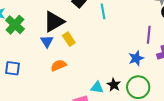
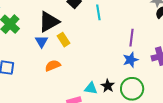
purple line: (149, 35) -> (132, 38), moved

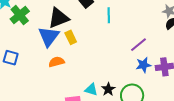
purple line: (132, 38) -> (138, 45), turned 36
blue triangle: (42, 41) -> (49, 36), size x1.6
blue star: (131, 60) -> (143, 65), moved

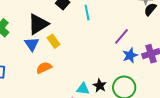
blue triangle: (49, 36) -> (32, 44), size x0.7

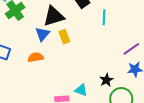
orange semicircle: (44, 68) -> (36, 57), moved
black star: (100, 86) -> (106, 80), moved

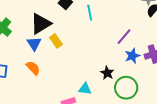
orange semicircle: (36, 57) -> (33, 68), turned 70

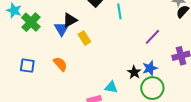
black triangle: (41, 24) -> (70, 20), size x0.7
blue triangle: (34, 44) -> (62, 29), moved
blue star: (132, 56) -> (150, 68), moved

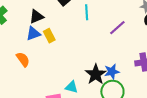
blue triangle: (62, 29) -> (33, 33), moved, turned 35
purple line: (152, 37) -> (117, 28), moved
black star: (134, 72) -> (96, 74), size x1.5

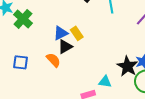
black triangle: (37, 17) -> (65, 47), moved

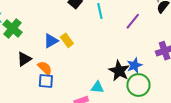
black triangle: (65, 47) -> (24, 59), moved
blue square: (20, 62) -> (46, 81), moved

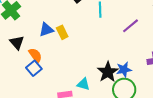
black triangle: (24, 59) -> (17, 43), turned -49
blue square: (46, 81) -> (34, 68), turned 35

